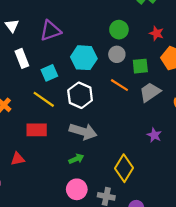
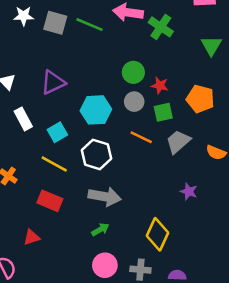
red star: (156, 33) -> (160, 85), moved
red rectangle: (37, 130) -> (50, 201), turned 30

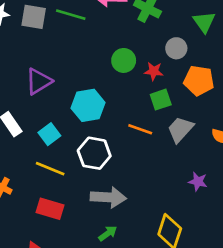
gray circle: (134, 102) -> (176, 48), moved

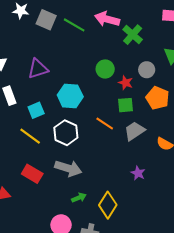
red rectangle: (50, 209) -> (32, 174), moved
green arrow: (108, 233) -> (79, 198), moved

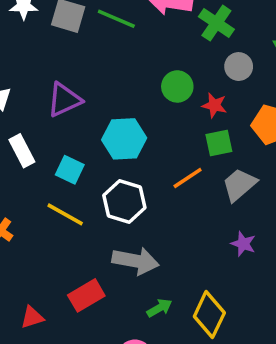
gray circle: (147, 70) -> (239, 67), moved
cyan square: (36, 110) -> (70, 170), turned -35
orange line: (105, 123) -> (188, 178), turned -60
purple star: (138, 173) -> (243, 244), moved
red rectangle: (32, 174) -> (86, 295), moved, turned -54

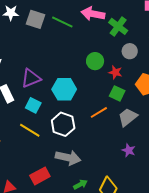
purple triangle: (64, 100) -> (31, 78), moved
green square: (219, 143) -> (117, 93), turned 35

